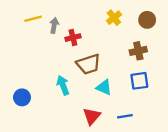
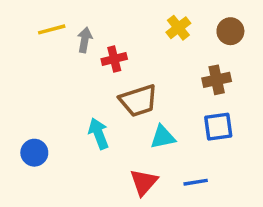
cyan triangle: (104, 87) -> (163, 137), turned -35

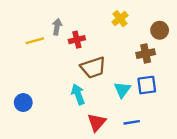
yellow line: (52, 29) -> (35, 41), moved
brown circle: (230, 31) -> (160, 30), moved
cyan arrow: (99, 134) -> (78, 94), moved
cyan triangle: (163, 137) -> (122, 90), moved, turned -42

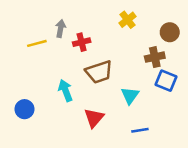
blue square: (147, 85) -> (166, 81), moved, turned 30
cyan arrow: (78, 94) -> (65, 91), moved
red triangle: (97, 122) -> (94, 118), moved

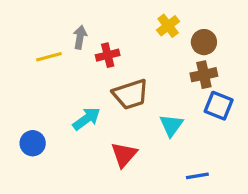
brown circle: (170, 32) -> (204, 42), moved
cyan arrow: (65, 91) -> (86, 119), turned 75
blue line: (140, 130) -> (197, 176), moved

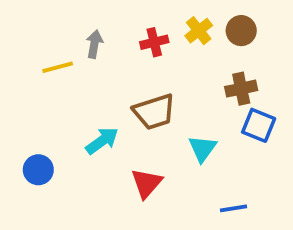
brown circle: (204, 42) -> (241, 31), moved
red cross: (108, 55) -> (154, 42), moved

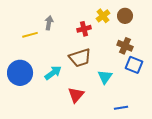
red cross: (154, 42) -> (84, 29), moved
brown cross: (241, 89) -> (125, 46), turned 35
blue circle: (38, 170) -> (20, 73), moved, size x1.6

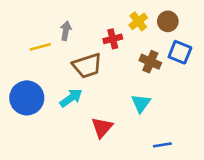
brown cross: (125, 46) -> (150, 62), moved
brown trapezoid: (80, 58) -> (87, 66), moved
blue square: (134, 65) -> (180, 52), moved

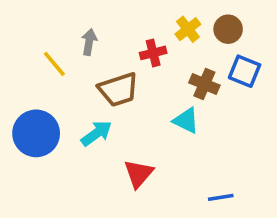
yellow line: (40, 47) -> (54, 64), turned 65
cyan triangle: (141, 103) -> (186, 121), moved, turned -40

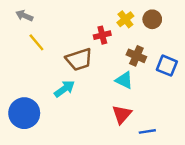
gray arrow: (89, 42) -> (24, 16), moved, turned -77
blue square: (245, 71) -> (167, 66), moved
blue circle: (36, 133) -> (24, 113), moved
red triangle: (138, 174) -> (122, 114), moved

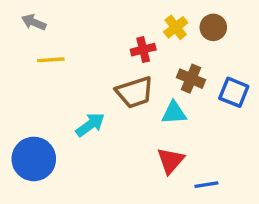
yellow line: (36, 42) -> (51, 60), turned -54
brown trapezoid: (79, 59) -> (135, 92), moved
cyan triangle: (124, 80) -> (174, 113), turned -30

